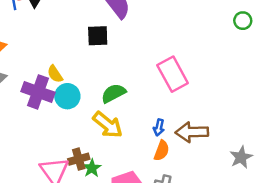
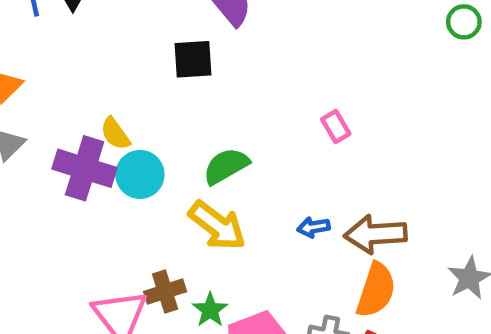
pink rectangle: (173, 74) -> (336, 127), size x0.5
blue arrow: (159, 127) -> (313, 227), turned 70
orange semicircle: (162, 151) -> (376, 290), moved, size x1.4
green star: (92, 168) -> (210, 310), moved

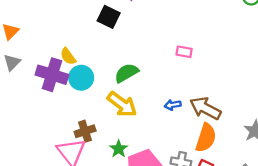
black square: (193, 59) -> (109, 17), turned 30
pink rectangle: (336, 127) -> (184, 52), turned -49
brown arrow: (375, 234) -> (205, 108), turned 32
brown cross: (165, 292) -> (85, 131), moved

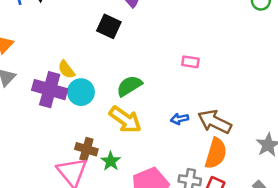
brown cross: (85, 131) -> (86, 149), turned 36
green star: (119, 149) -> (111, 161), moved

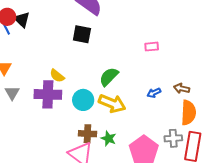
cyan circle: (81, 92) -> (83, 100), moved
brown arrow: (215, 122) -> (182, 88), size x0.6

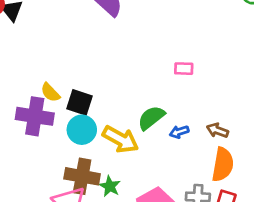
black square: (82, 34) -> (79, 102), moved
green semicircle: (109, 77) -> (151, 118), moved
brown cross: (87, 134) -> (82, 176), size x1.4

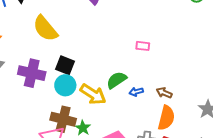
yellow semicircle: (50, 92) -> (45, 29), moved, size x1.8

